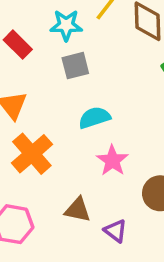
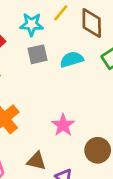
cyan semicircle: (94, 118) -> (72, 59), moved

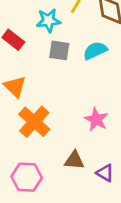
gray square: (38, 54) -> (59, 50), turned 30

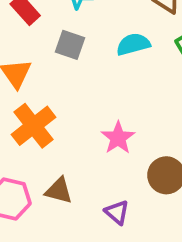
gray square: (59, 50) -> (70, 45), moved
brown triangle: (74, 160) -> (59, 191), moved

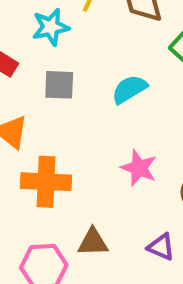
cyan semicircle: (133, 44) -> (129, 89), moved
orange cross: (34, 126) -> (46, 182), turned -33

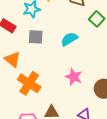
orange cross: (46, 182) -> (29, 83), turned 30

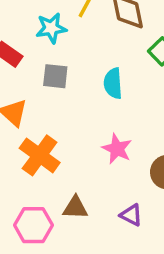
cyan semicircle: (69, 39) -> (113, 83), turned -66

